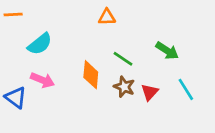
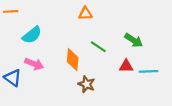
brown star: (124, 87) -> (87, 84), moved
cyan line: (186, 89) -> (149, 71), turned -60
red triangle: (150, 92) -> (126, 66), moved, turned 48

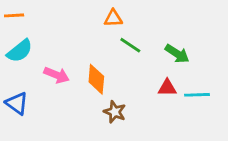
cyan semicircle: (32, 35) -> (20, 51), moved
green line: (98, 47) -> (130, 45), moved
pink arrow: (34, 64) -> (57, 75), moved

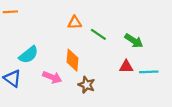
orange triangle: (113, 18) -> (75, 23), moved
cyan semicircle: (20, 51) -> (29, 55), moved
pink arrow: (57, 75) -> (52, 77), moved

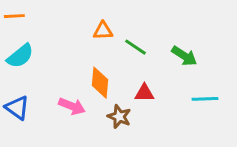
cyan semicircle: (29, 55) -> (20, 56), moved
red triangle: (126, 67) -> (144, 93), moved

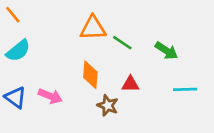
orange line: (14, 16) -> (13, 15), turned 54
orange triangle: (103, 31) -> (93, 28), size x1.5
pink arrow: (72, 106) -> (50, 96), moved

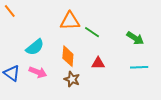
cyan semicircle: (18, 51) -> (35, 47), moved
green arrow: (166, 51) -> (135, 38), moved
brown star: (108, 105) -> (72, 79), moved

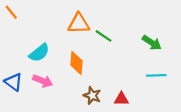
red triangle: (98, 63) -> (121, 99), moved
brown star: (72, 79) -> (92, 96), moved

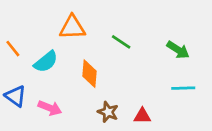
orange line: (11, 12) -> (13, 49), moved
orange triangle: (79, 24) -> (72, 27), moved
pink arrow: (43, 81) -> (50, 108), moved

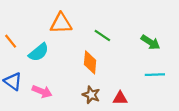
orange diamond: (89, 74) -> (90, 62), moved

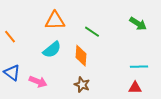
green arrow: (150, 42) -> (138, 24), moved
cyan semicircle: (39, 52) -> (52, 50), moved
red triangle: (120, 98) -> (135, 88), moved

